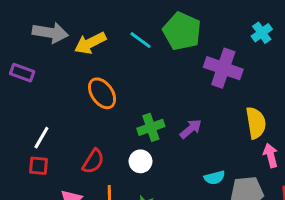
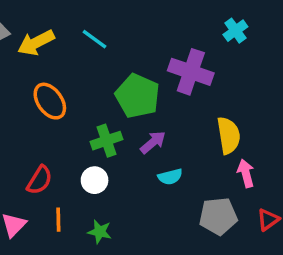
green pentagon: (182, 31) -> (137, 96), moved
cyan semicircle: (214, 178) -> (170, 177), moved

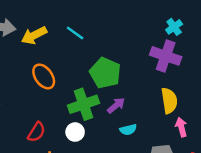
purple cross: (191, 72) -> (166, 56), moved
green cross: (107, 141) -> (84, 104), size x1.4

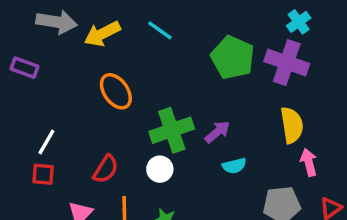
green pentagon: (105, 73) -> (233, 57), moved

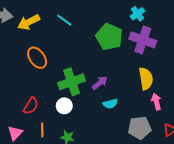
cyan cross: (299, 22) -> (138, 14), moved

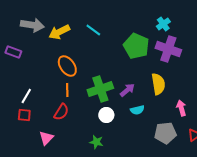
yellow semicircle: (146, 79) -> (158, 84), moved
white circle: (64, 106) -> (106, 115), moved
orange line: (42, 130) -> (67, 90), moved

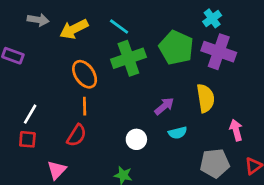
gray arrow: (32, 25) -> (38, 20), size x0.7
green cross: (100, 89) -> (128, 58), moved

